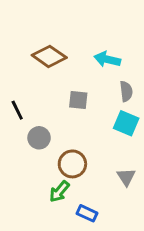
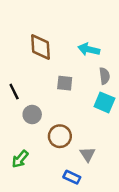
brown diamond: (49, 56) -> (41, 47), turned 52
gray triangle: (126, 177) -> (88, 154), moved
green arrow: (59, 192) -> (20, 159), moved

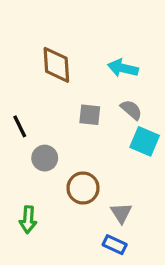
gray semicircle: (104, 76) -> (131, 110), moved, turned -42
green arrow: (20, 159) -> (28, 220), turned -36
blue rectangle: (72, 177) -> (115, 245), moved

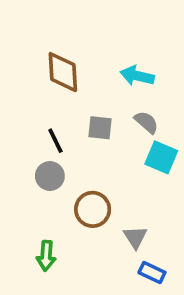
black line: (20, 126) -> (55, 141), moved
green arrow: (28, 220) -> (46, 256), moved
blue rectangle: (115, 245) -> (152, 272), moved

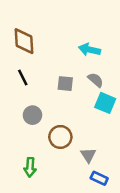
brown diamond: (63, 72) -> (24, 41), moved
black line: (55, 141) -> (23, 78), moved

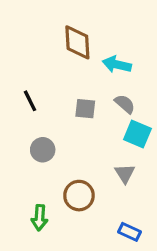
brown diamond: (24, 41) -> (77, 42), moved
brown circle: (60, 137) -> (79, 196), moved
gray triangle: (88, 155) -> (125, 173), moved

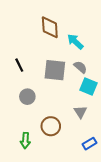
cyan arrow: (117, 64) -> (75, 42), turned 30
gray square: (85, 109) -> (55, 70), size x1.6
blue rectangle: (130, 232) -> (90, 144), moved, turned -56

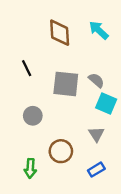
cyan arrow: (75, 42) -> (99, 30), moved
black line: (19, 65) -> (27, 68), moved
blue rectangle: (90, 144) -> (96, 170), moved

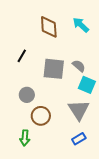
black line: (27, 68) -> (22, 56), turned 56
gray triangle: (96, 134) -> (79, 110), size x1.6
brown circle: (61, 151) -> (41, 116), moved

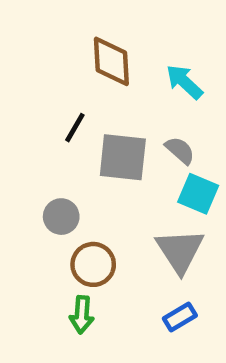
cyan arrow: (81, 25) -> (184, 82), moved
black line: (22, 56) -> (75, 128), moved
green arrow: (25, 138) -> (82, 315), moved

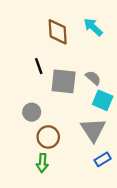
cyan arrow: (184, 82) -> (93, 27), moved
black line: (75, 128) -> (39, 66), turned -49
blue rectangle: (180, 317) -> (103, 159), moved

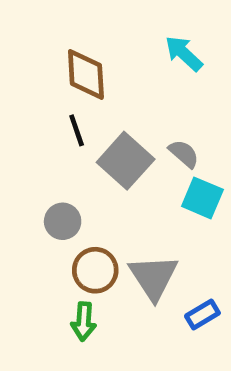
brown diamond: (58, 32) -> (86, 74), moved
gray square: (64, 81) -> (126, 161), turned 36
gray triangle: (93, 130) -> (153, 277), moved

